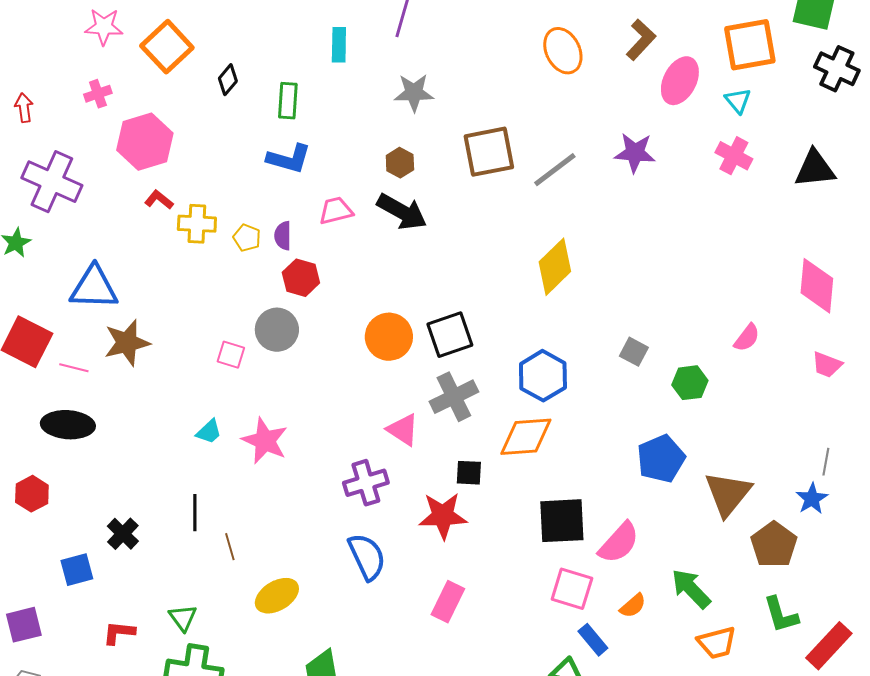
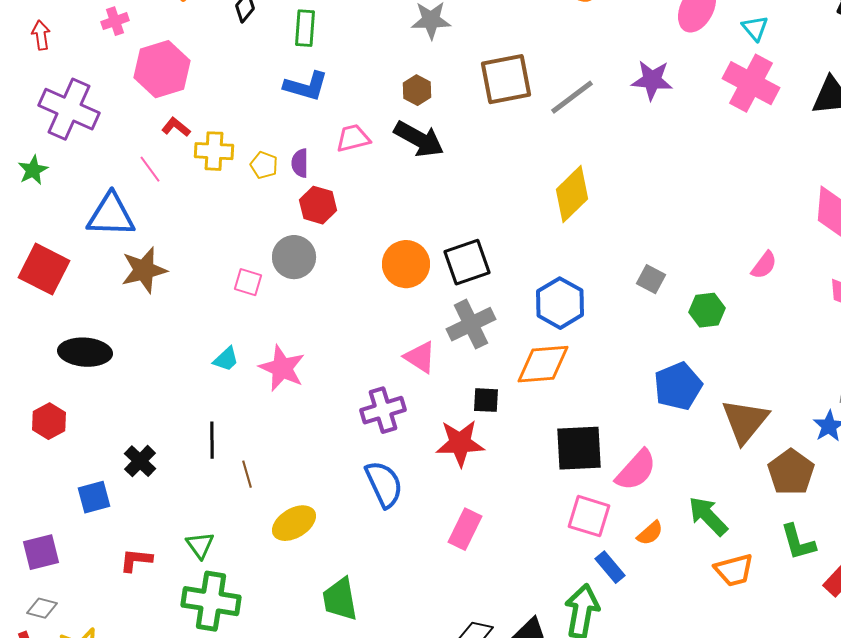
pink cross: (734, 156) -> (751, 83), size x1.5
pink line: (74, 368) -> (150, 169), moved, turned 40

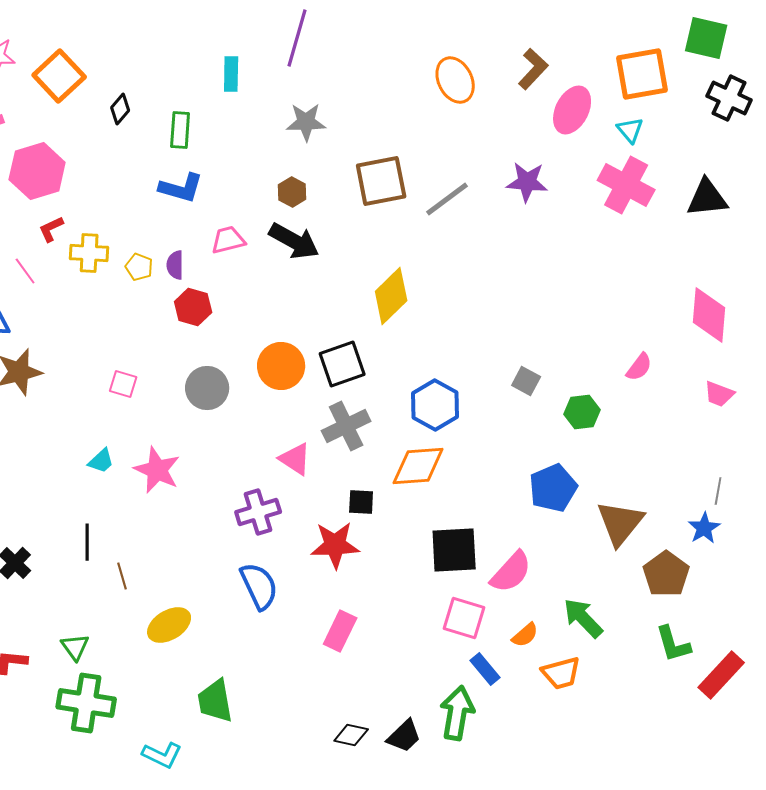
red L-shape: (176, 127) -> (51, 229), turned -64
yellow diamond: (572, 194) -> (391, 296), moved
gray circle: (294, 257) -> (207, 388), moved
orange trapezoid: (734, 570) -> (561, 673), moved

